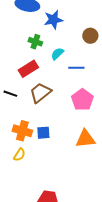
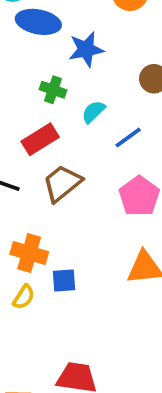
blue line: (76, 68) -> (128, 137), turned -35
blue square: (43, 133) -> (64, 280), moved

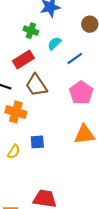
brown trapezoid: (62, 183) -> (36, 85), turned -85
orange cross: (29, 253) -> (16, 112), moved

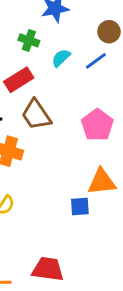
blue line: (75, 58) -> (96, 61), moved
blue square: (37, 142) -> (80, 207), moved

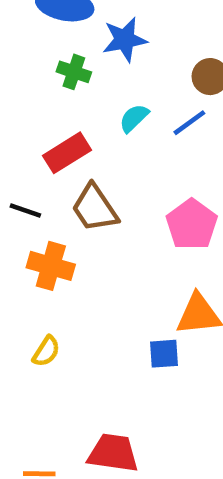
green cross: (29, 40) -> (74, 72), moved

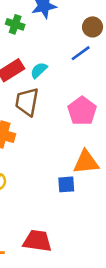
cyan semicircle: (134, 118) -> (39, 70), moved
brown trapezoid: (95, 208) -> (27, 102), turned 44

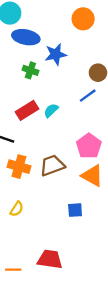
brown trapezoid: (27, 102) -> (52, 165), moved, turned 60
orange triangle: (86, 162) -> (92, 176), moved, turned 35

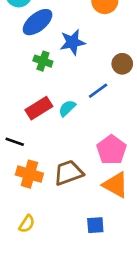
blue ellipse: (26, 37) -> (38, 22), turned -50
blue line: (88, 96) -> (98, 91), moved

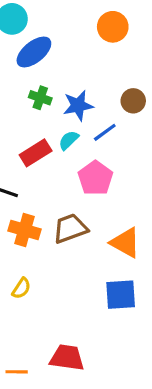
blue star: (72, 42) -> (78, 106), moved
cyan semicircle: (67, 108) -> (69, 140), moved
pink pentagon: (111, 150) -> (95, 178), moved
blue square: (95, 225) -> (121, 295), moved, size x1.5

